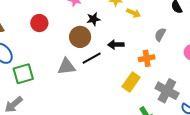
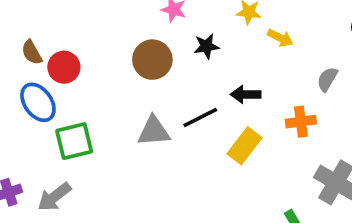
red circle: (39, 23) -> (64, 67), moved
brown circle: (80, 37) -> (152, 60), moved
yellow rectangle: (131, 82) -> (244, 146), moved

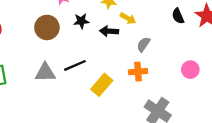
gray semicircle: (327, 79) -> (143, 44), moved
black arrow: (246, 94) -> (109, 31), moved

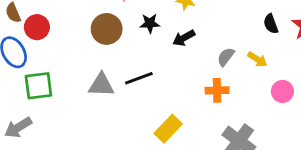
yellow arrow: (128, 18) -> (257, 59), moved
black arrow: (109, 31) -> (184, 38), turned -36
yellow rectangle: (102, 85) -> (168, 129), moved

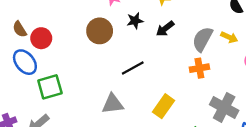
gray semicircle: (226, 57) -> (202, 39), size x1.5
gray triangle: (101, 85) -> (113, 104), moved

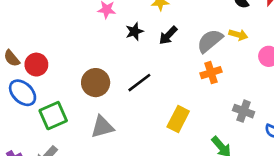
brown circle: (100, 31) -> (96, 83), moved
gray semicircle: (202, 39) -> (210, 41), turned 30
gray triangle: (113, 104) -> (102, 127), moved
gray cross: (224, 107) -> (244, 111), size x0.7

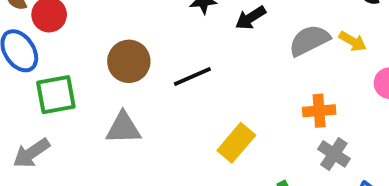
orange cross: (211, 73) -> (319, 111), moved

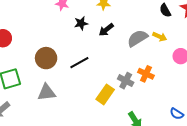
orange cross: (319, 111) -> (146, 74), turned 35
gray cross: (334, 154) -> (126, 81), moved

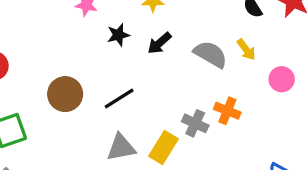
yellow arrow: (160, 37) -> (246, 50), turned 32
gray semicircle: (137, 38) -> (210, 54), turned 65
gray triangle: (47, 93) -> (121, 147), moved

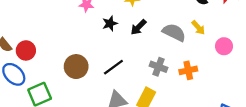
orange cross: (227, 111) -> (188, 70), turned -30
gray cross: (195, 123) -> (159, 67), moved

